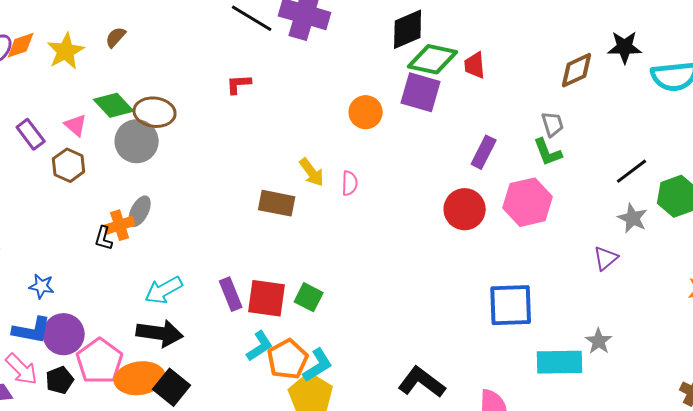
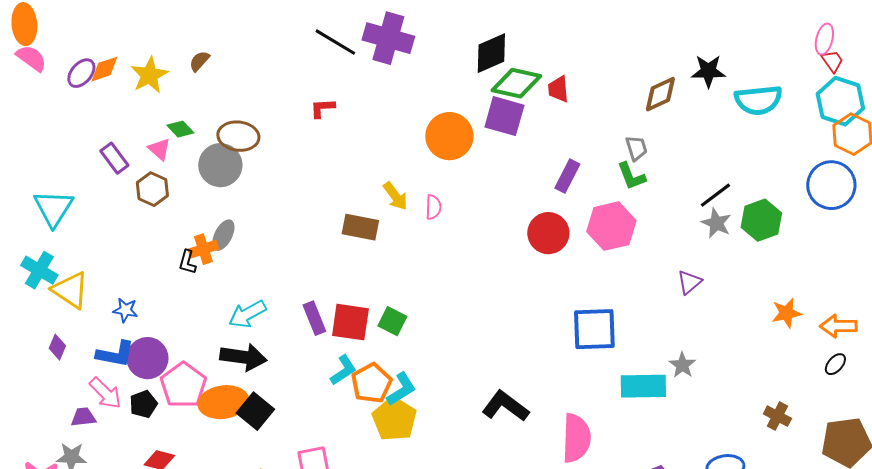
green diamond: (114, 105) -> (180, 129), moved, size x0.7
orange circle: (366, 112) -> (449, 136), size x1.4
gray star: (633, 218) -> (716, 223), moved

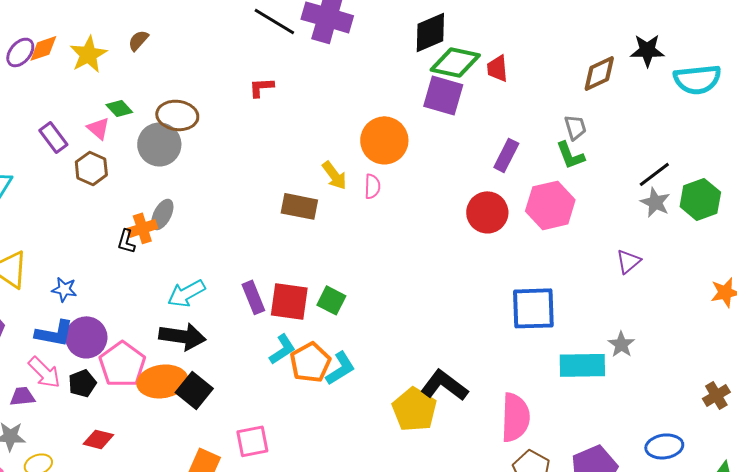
orange circle: (449, 136) -> (384, 140), moved
brown cross: (777, 416) -> (716, 395), turned 32
yellow pentagon: (394, 419) -> (414, 409), moved

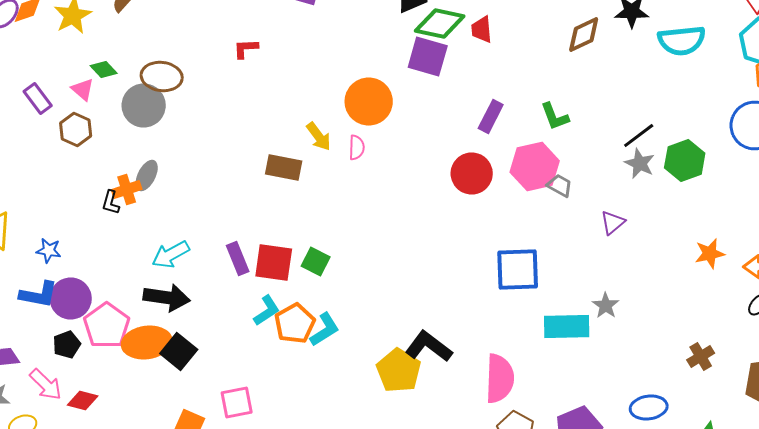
gray trapezoid: (575, 127) -> (560, 186), moved, turned -44
pink arrow: (44, 372) -> (46, 384), moved

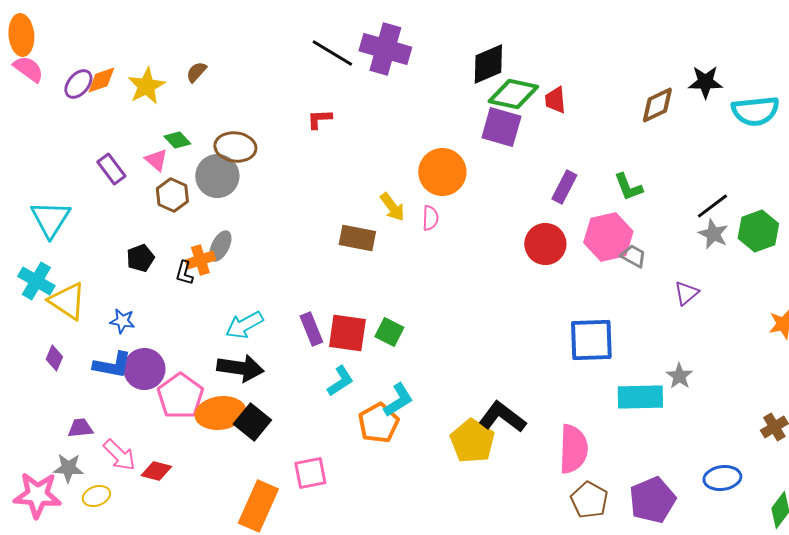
brown hexagon: (76, 130) -> (172, 195), moved
orange pentagon: (295, 324) -> (378, 423), moved
black pentagon: (67, 344) -> (140, 258), moved

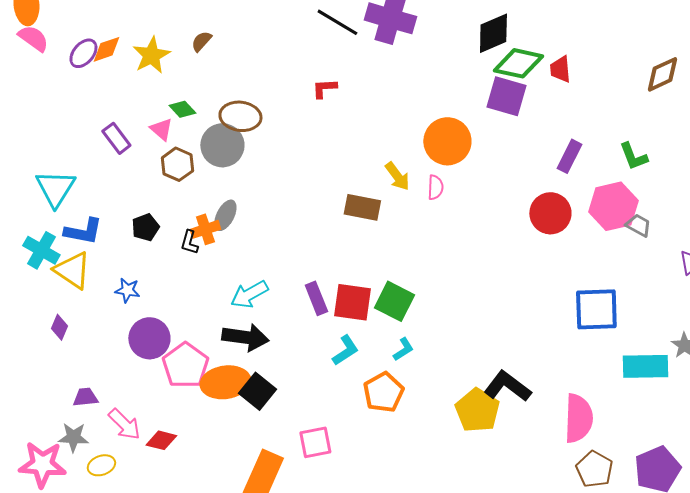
green square: (389, 332) -> (394, 301), size x1.4
blue L-shape: (112, 365) -> (83, 231), moved
cyan L-shape: (398, 400) -> (403, 349), moved, size x0.7

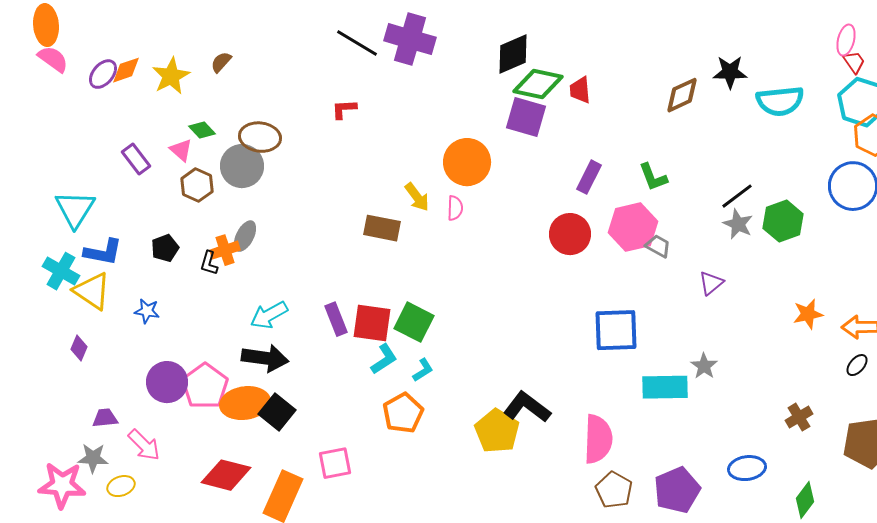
purple circle: (149, 338) -> (167, 382), moved
cyan L-shape: (345, 350) -> (384, 359), moved
red diamond: (161, 440) -> (226, 475), moved, size x1.6

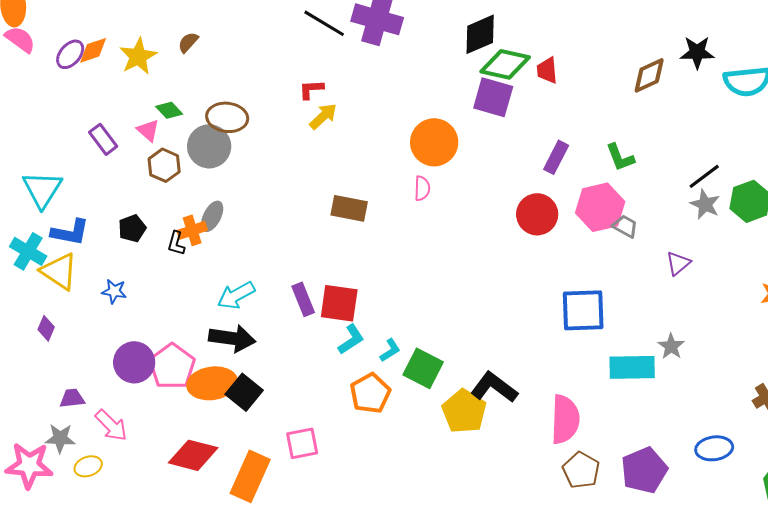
yellow arrow: (417, 197) -> (323, 116), moved, turned -96
green square: (414, 322) -> (423, 368), moved

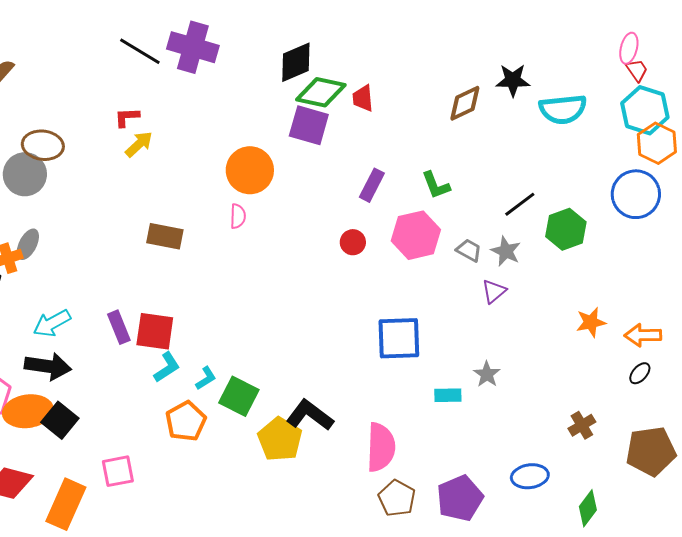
gray star: (705, 204) -> (506, 251), moved
red circle: (537, 214) -> (353, 242), size x0.6
gray trapezoid: (625, 226) -> (469, 250), moved
cyan rectangle: (632, 367) -> (448, 395), size x0.6

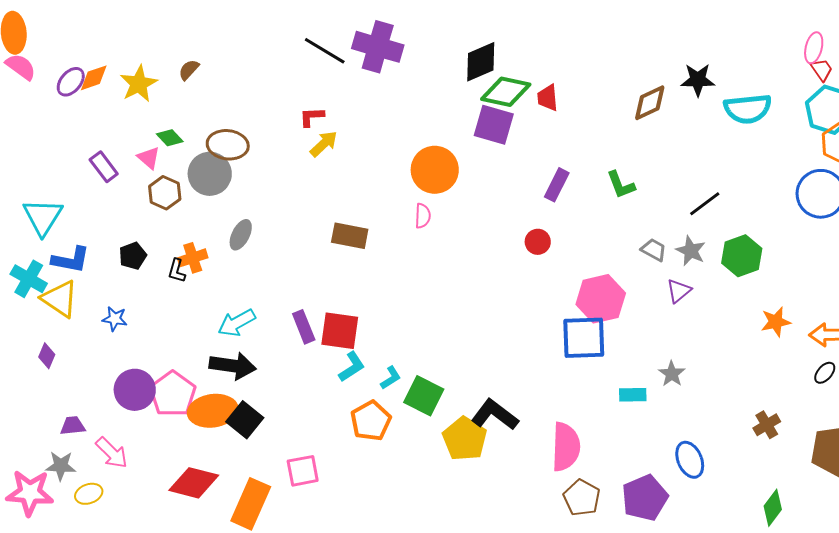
green hexagon: (566, 229) -> (742, 256), moved
pink hexagon: (416, 235) -> (601, 299), moved
gray ellipse: (28, 244) -> (241, 235), moved
blue ellipse: (530, 476) -> (690, 460), moved, turned 75

